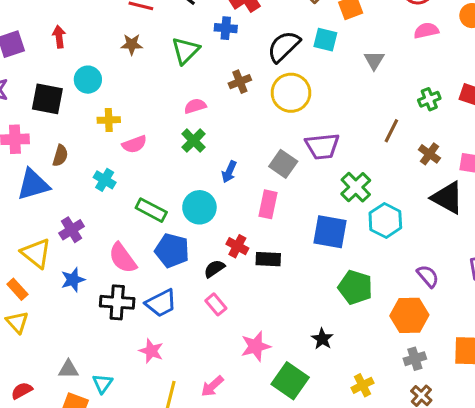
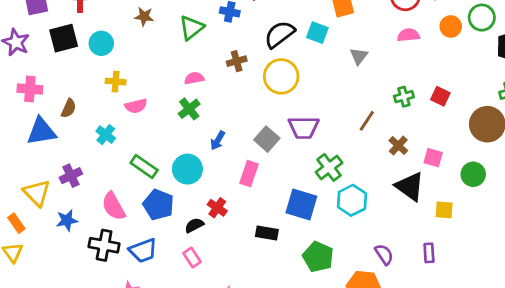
black square: (47, 99) -> (64, 38), moved, turned -32
black rectangle: (268, 259) -> (267, 233), moved

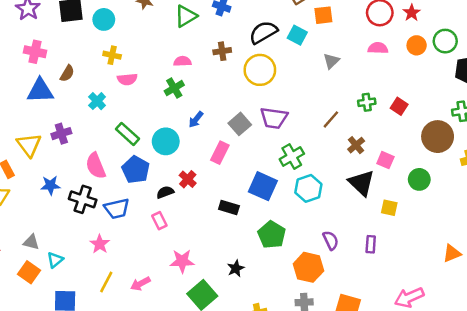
blue star: (67, 220) -> (50, 185), moved

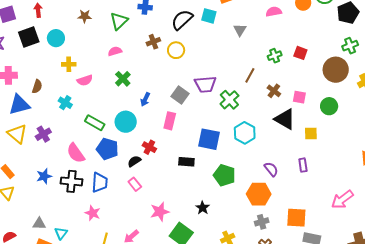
pink semicircle: (182, 61) -> (115, 51), moved
yellow circle: (260, 70) -> (176, 50), moved, size x0.7
yellow triangle: (29, 145) -> (17, 134), moved
green cross: (292, 156) -> (229, 100), moved
blue trapezoid: (117, 209) -> (100, 183), turned -60

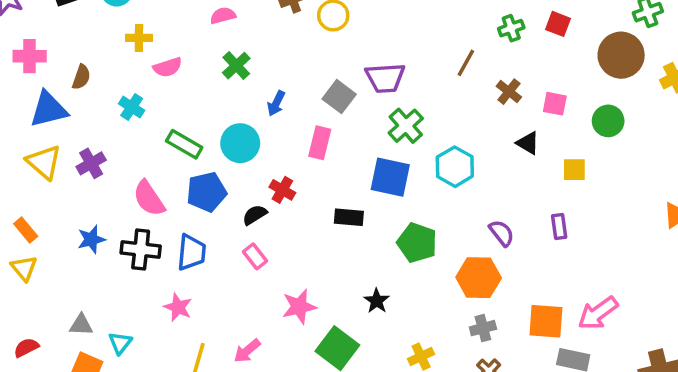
green cross: (229, 100) -> (406, 126), moved
black triangle: (285, 119) -> (528, 143), size x0.6
blue pentagon: (107, 149) -> (206, 192), turned -30
pink arrow: (342, 200) -> (598, 313), moved

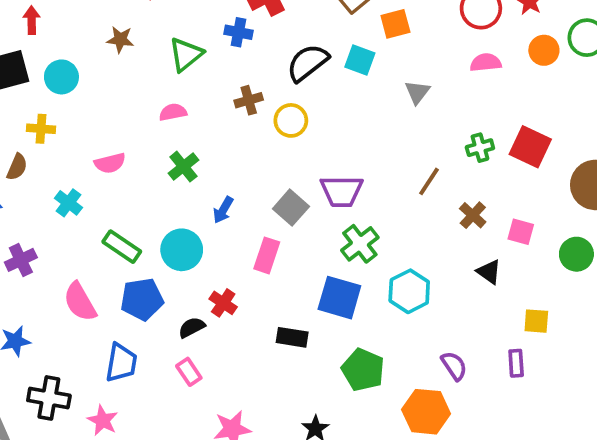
red square: (558, 24) -> (530, 147), size x1.5
yellow cross: (139, 38) -> (41, 129), moved
yellow square: (574, 170) -> (536, 321), moved
black cross: (141, 250) -> (49, 398), moved

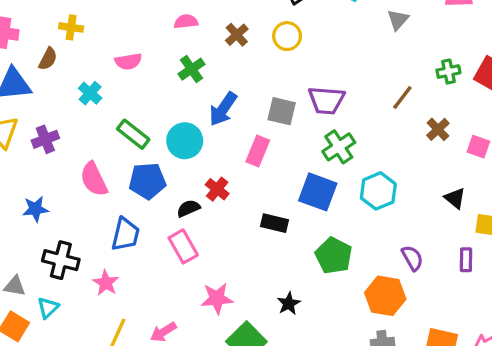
brown cross: (249, 100) -> (237, 35), moved, turned -30
gray square: (291, 208) -> (282, 111), turned -32
blue arrow: (223, 210) -> (223, 109), size x1.5
black triangle: (489, 272) -> (455, 198), moved
pink rectangle: (189, 372) -> (183, 246), size x1.4

